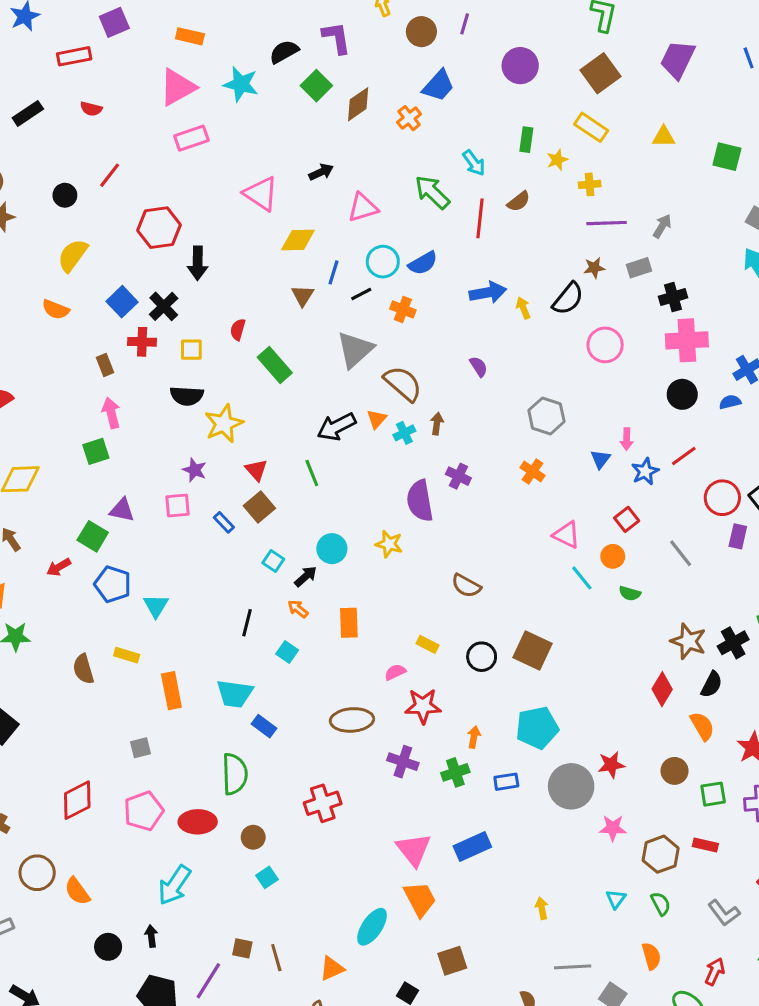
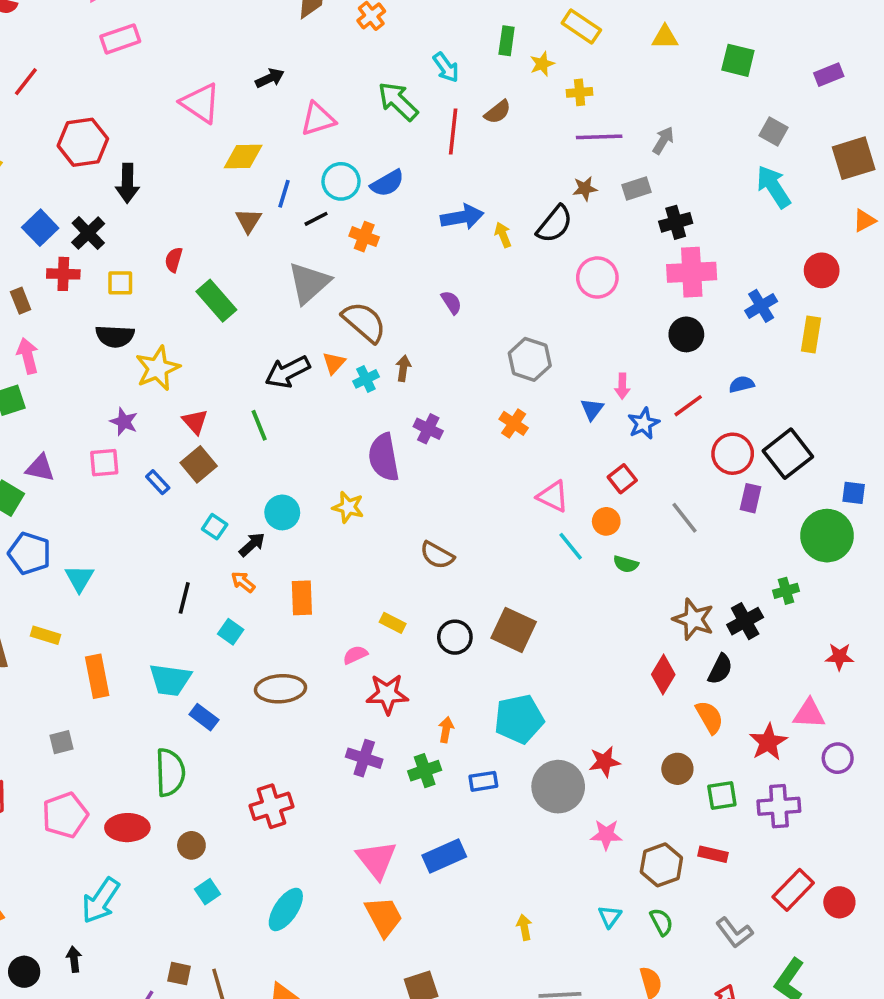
blue semicircle: (730, 402) -> (742, 384), moved
brown ellipse: (352, 720) -> (280, 689), moved
cyan ellipse: (372, 927) -> (286, 909), moved

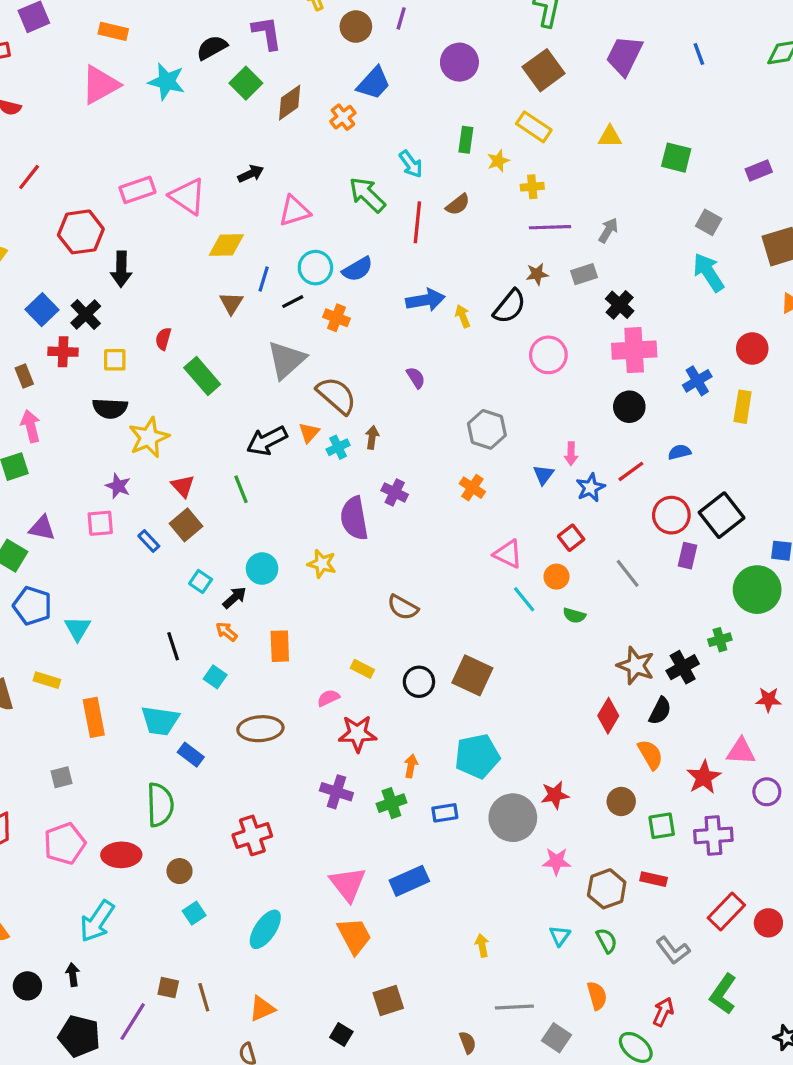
pink rectangle: (120, 39) -> (137, 190), moved
black cross: (676, 222) -> (620, 305), turned -32
black line: (184, 598) -> (173, 646), turned -32

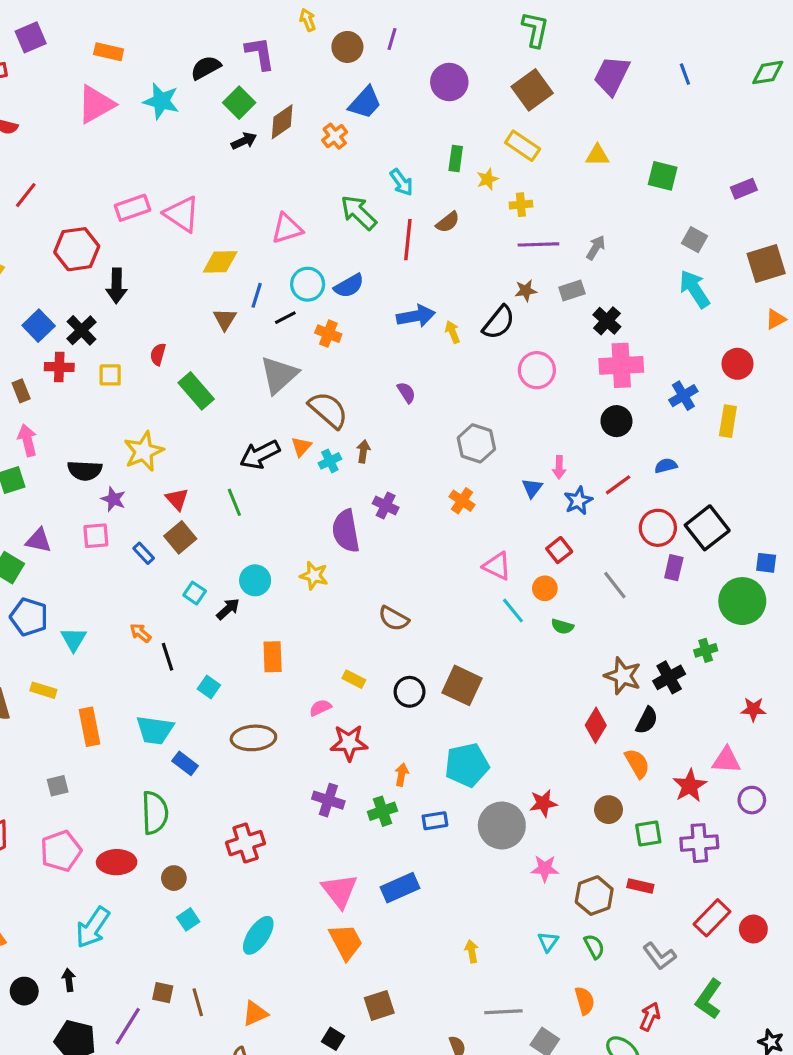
black arrow: (251, 174) -> (244, 141), moved
black semicircle: (110, 408) -> (85, 470), moved
orange arrow: (226, 632) -> (140, 633), moved

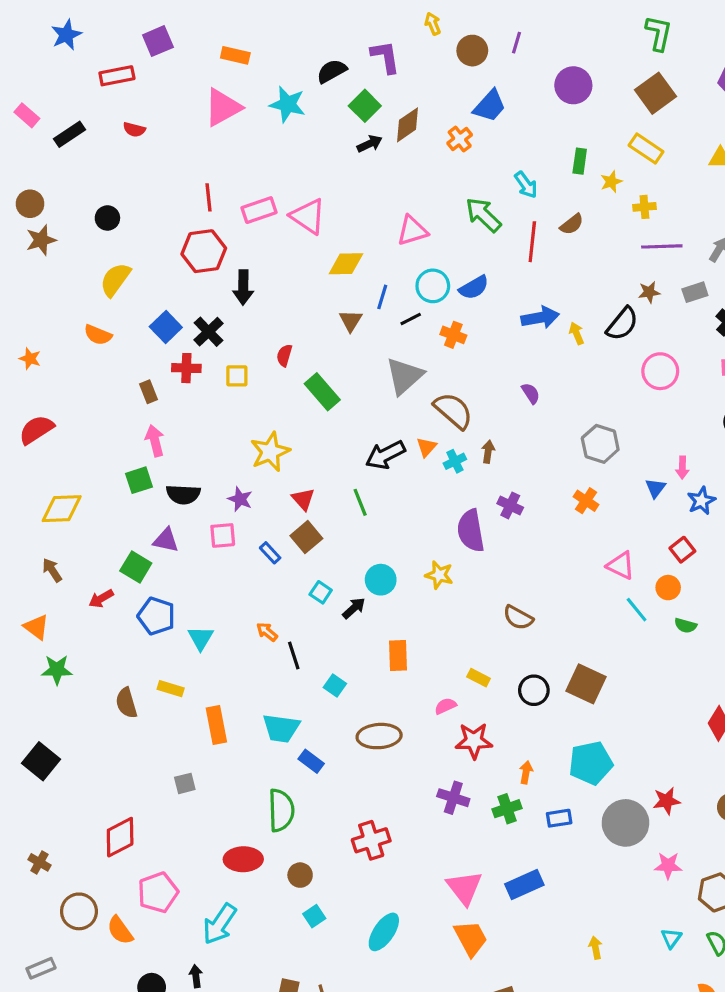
red line: (26, 195) -> (208, 197), moved, turned -44
black semicircle: (85, 470) -> (183, 494), moved
pink pentagon: (61, 851) -> (158, 892), moved

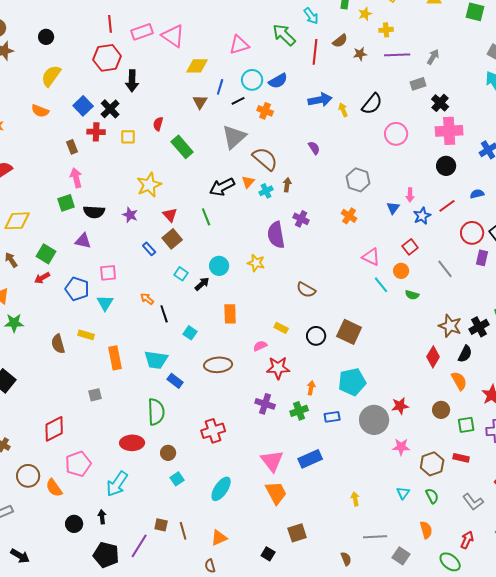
brown star: (649, 292) -> (360, 54), moved
pink square: (223, 535) -> (108, 273), moved
green square: (136, 567) -> (46, 254), moved

